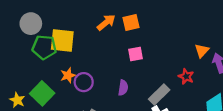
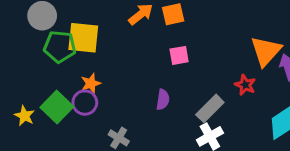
orange triangle: (202, 51) -> (266, 51), size x1.6
purple circle: (84, 82) -> (85, 103), moved

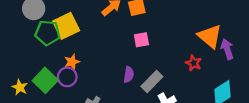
yellow square: (83, 38) -> (66, 26), turned -32
orange triangle: (266, 51) -> (210, 36), turned -32
gray rectangle: (210, 108) -> (152, 82), moved

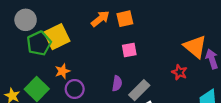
green pentagon: (48, 33) -> (39, 43), turned -30
purple circle: (67, 77) -> (75, 89), moved

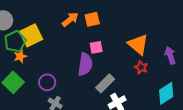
orange triangle: (195, 47) -> (138, 44), moved
orange star: (62, 71) -> (20, 56), moved
purple semicircle: (117, 83) -> (85, 64), moved, size x1.6

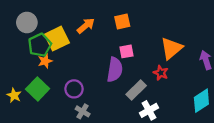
orange arrow: (70, 19) -> (86, 26), moved
orange triangle: (138, 44) -> (171, 48), turned 40
red star: (141, 67) -> (161, 73), moved

